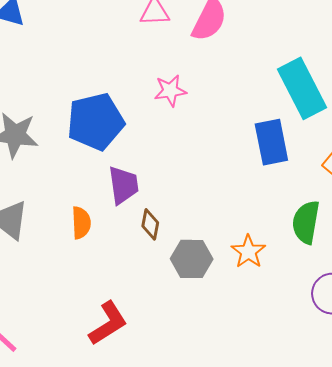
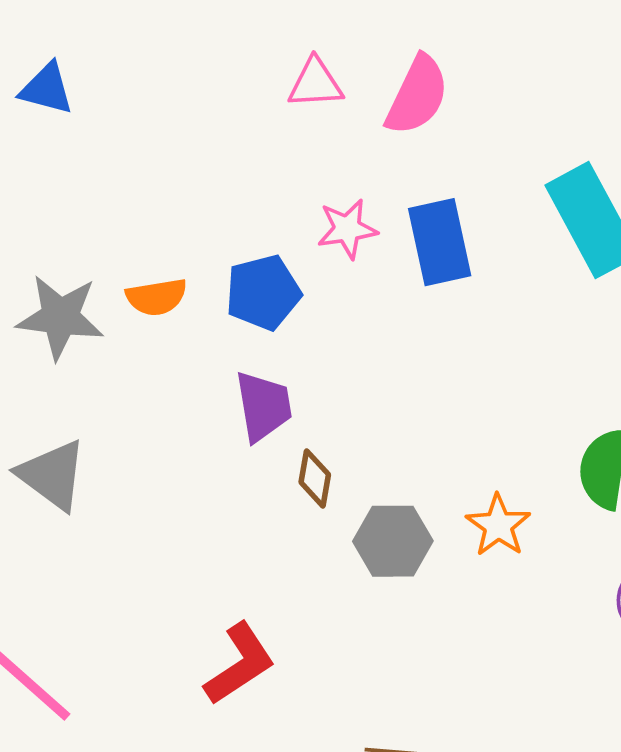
blue pentagon: (96, 122) -> (263, 293), moved, size x0.7
blue rectangle: (271, 142) -> (440, 242), moved
orange semicircle: (81, 223) -> (157, 297), moved, turned 84

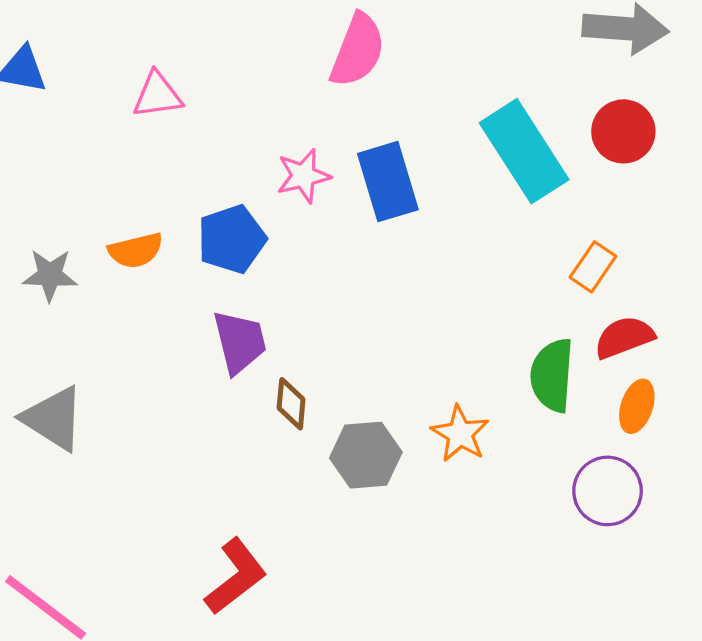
pink triangle: (315, 83) -> (157, 95), moved
gray star: (60, 317) -> (50, 275), size x0.7

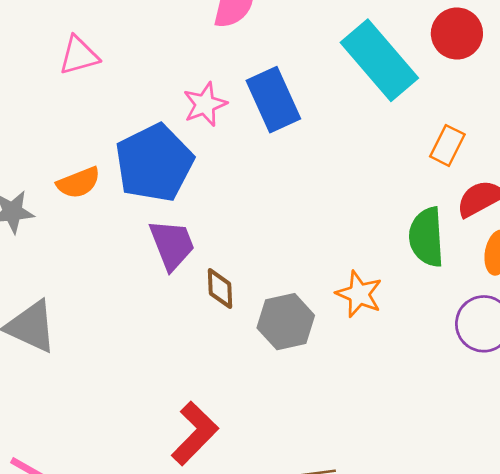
blue pentagon: (232, 239) -> (154, 163), size x1.4

